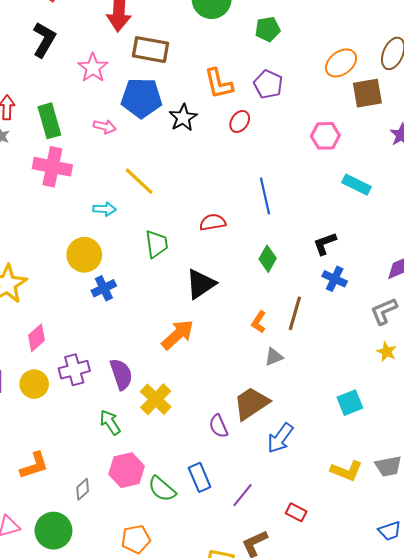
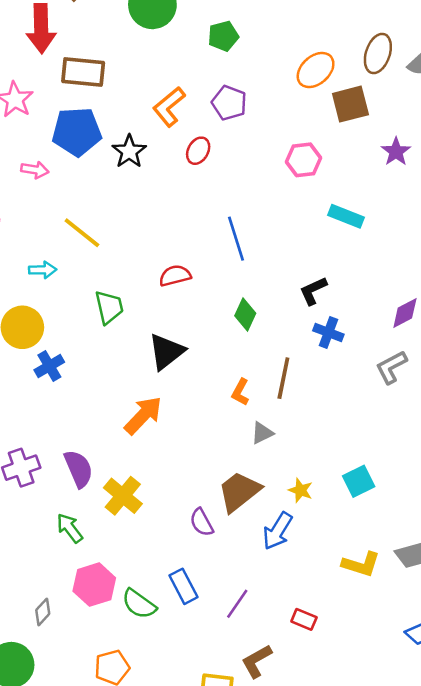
orange L-shape: (219, 84) -> (169, 107), turned 68
yellow star: (387, 352) -> (301, 490), moved

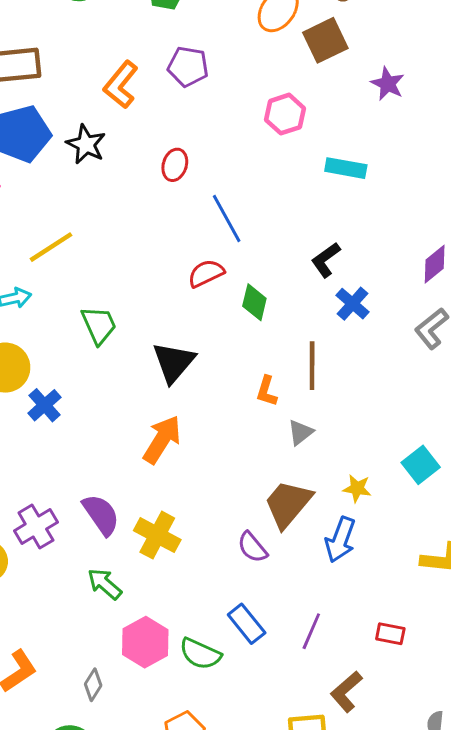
red ellipse: (198, 151) -> (175, 165), moved
yellow line: (82, 233) -> (51, 247), turned -60
red semicircle: (175, 276) -> (206, 273), moved
blue cross: (328, 332) -> (353, 304), turned 32

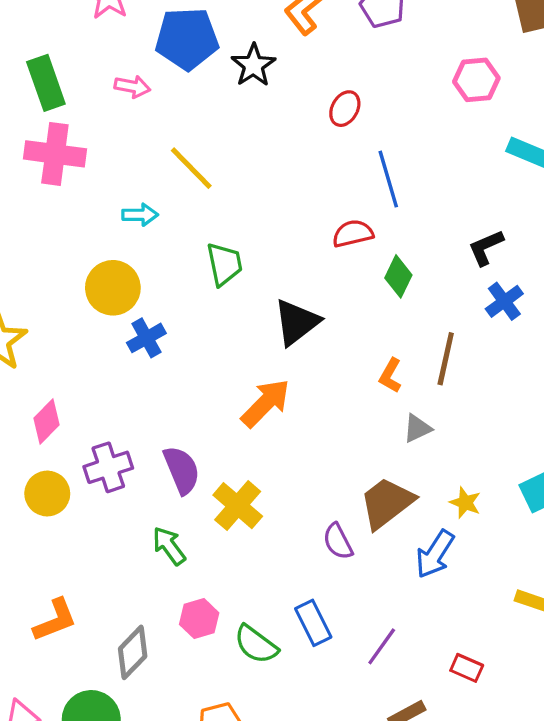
yellow line: (51, 247) -> (191, 168), turned 66
pink hexagon: (145, 642) -> (199, 619), size x0.7
gray diamond: (93, 685) -> (133, 652), size x1.5

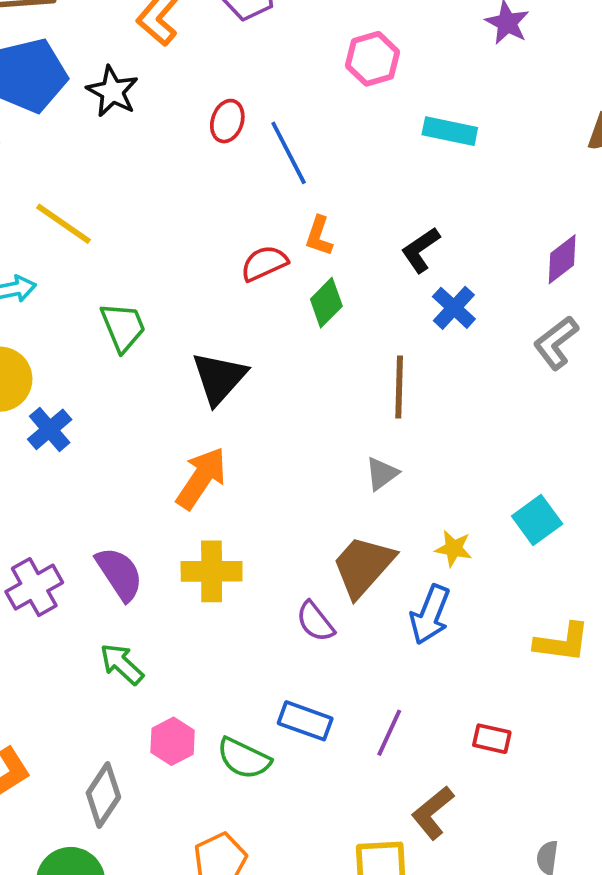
blue line: (388, 179) -> (289, 153), moved
green diamond: (398, 276) -> (326, 303), turned 30
orange L-shape: (390, 376) -> (319, 236), moved
yellow cross: (238, 506) -> (212, 571), moved, turned -30
blue rectangle: (313, 623) -> (305, 721), turned -33

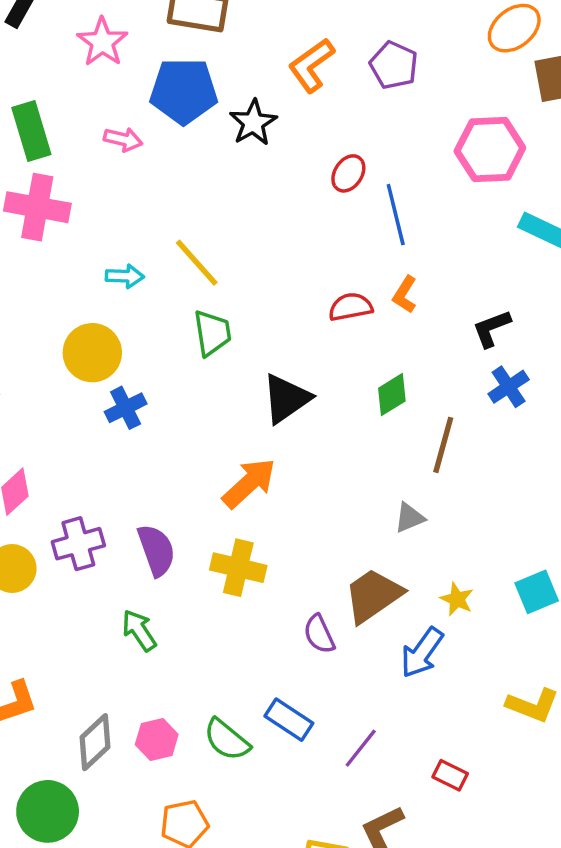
pink hexagon: (373, 59) -> (490, 149), size x1.4
yellow line: (63, 224) -> (197, 263), moved
green diamond: (326, 303) -> (392, 395), moved
pink hexagon: (173, 741) -> (157, 740), moved

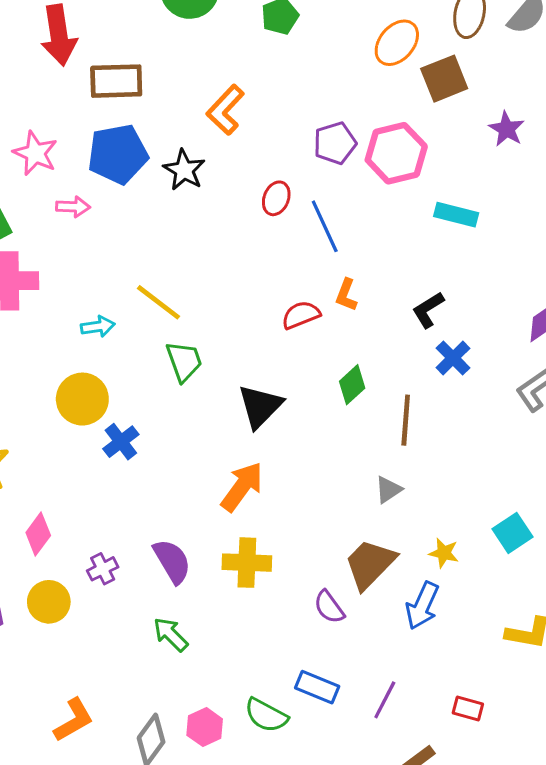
pink star: (102, 42) -> (35, 153), moved
purple pentagon: (394, 65) -> (335, 143), moved, turned -30
purple cross: (78, 544) -> (103, 569), size x0.7

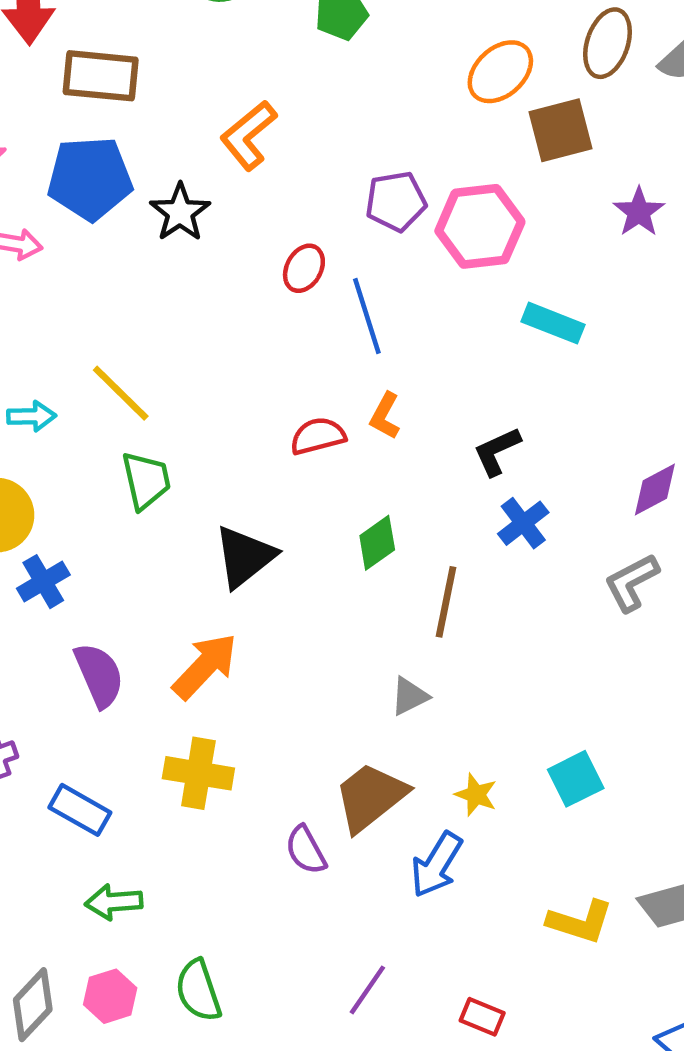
purple semicircle: (172, 561) -> (99, 675), moved
green arrow: (171, 634) -> (114, 902), moved, turned -57
blue rectangle: (317, 687) -> (80, 810), moved
green semicircle: (266, 715) -> (198, 991), turned 36

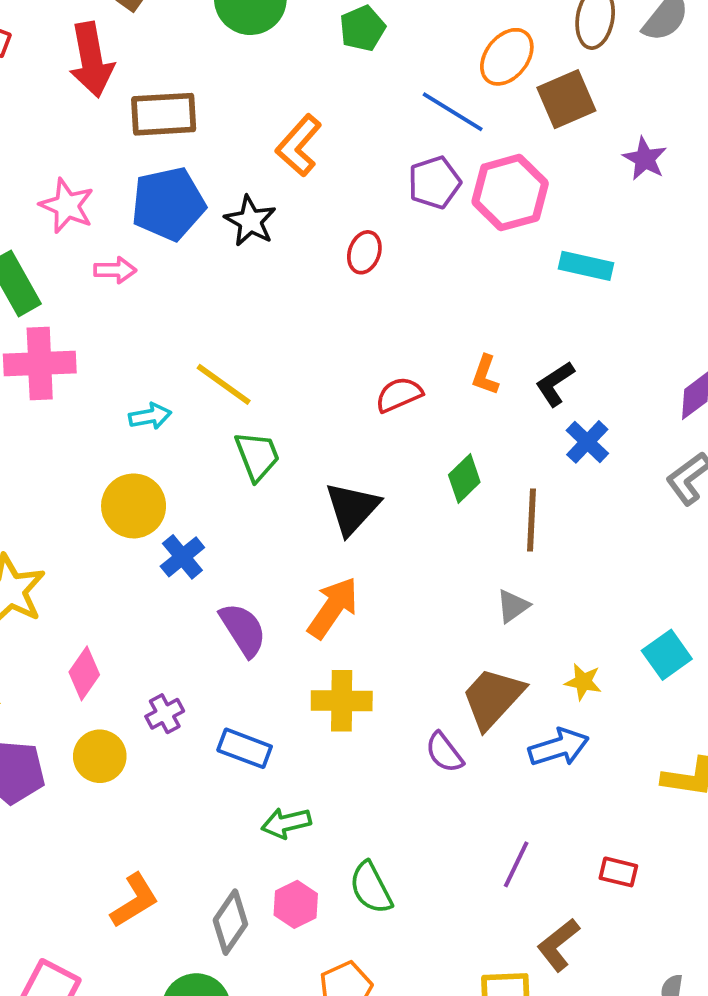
blue line: (367, 316) -> (453, 112), moved, turned -32
orange L-shape: (385, 416) -> (485, 375), moved
blue arrow: (437, 865) -> (559, 747), turned -130

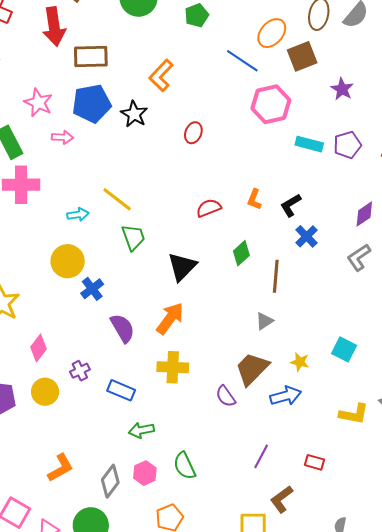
purple pentagon: (434, 182) -> (347, 145), moved
cyan square: (667, 655) -> (344, 349), turned -30

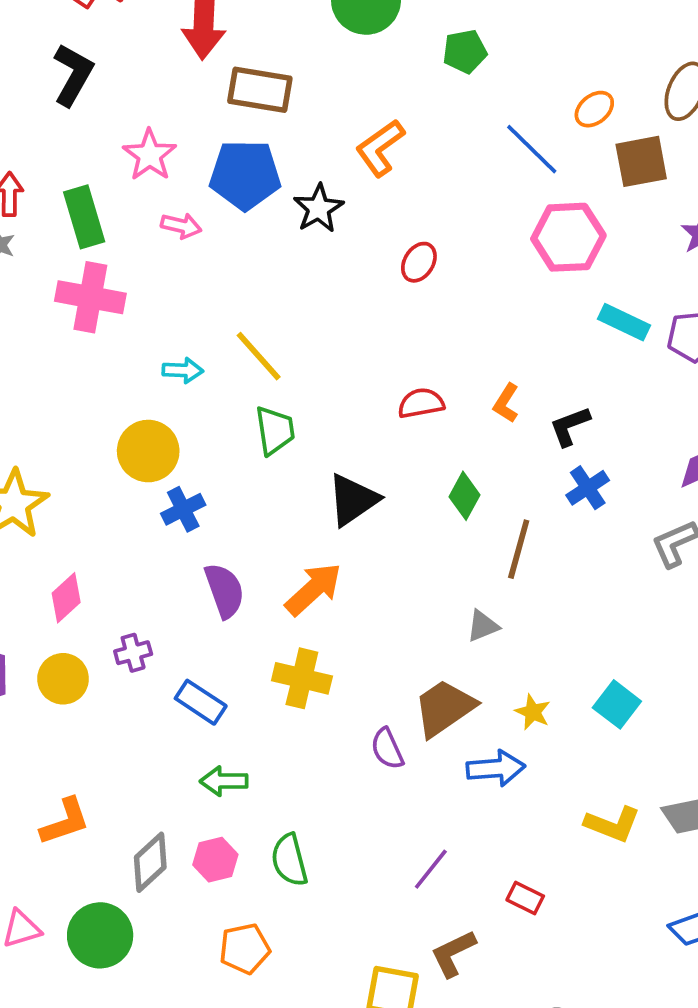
orange ellipse: (272, 33) -> (594, 109), size x0.7
green diamond: (241, 253) -> (464, 496), turned -30

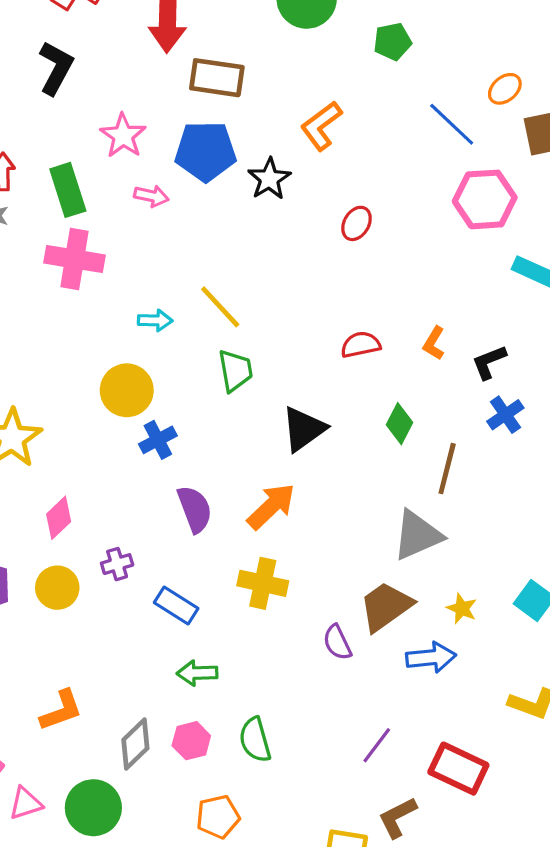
gray triangle: (483, 626) -> (417, 535), size x1.8
red rectangle: (525, 898) -> (458, 769), size x1.8

